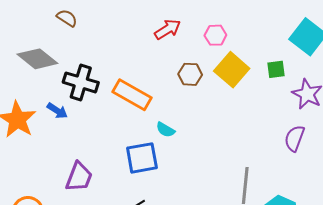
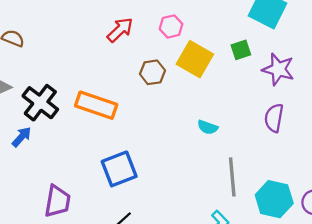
black cross: (81, 82) -> (40, 103), turned 32
blue arrow: (57, 111) -> (22, 137), turned -70
cyan semicircle: (165, 130) -> (208, 127), moved

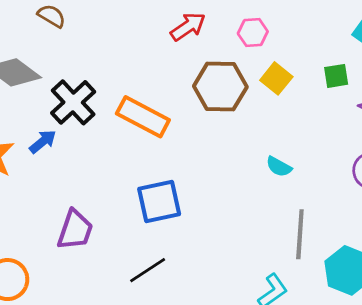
yellow square: (195, 59) -> (276, 78), size x0.7
brown hexagon: (152, 72) -> (220, 87), size x1.6

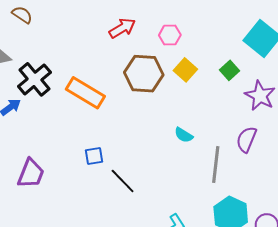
green square: (336, 76) -> (229, 70), turned -36
blue square: (159, 202) -> (94, 156), size x0.6
gray line: (300, 234) -> (216, 164), moved
black line: (148, 270) -> (123, 181), moved, turned 76

